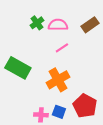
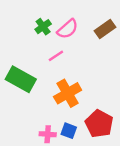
pink semicircle: (58, 25) -> (68, 29), turned 138
pink line: (62, 48) -> (56, 56), moved

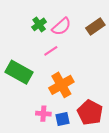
blue square: (69, 131) -> (62, 119), turned -32
pink cross: (48, 134) -> (43, 114), moved

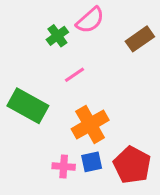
pink semicircle: (61, 27) -> (90, 20), moved
blue square: (62, 119) -> (92, 162), moved

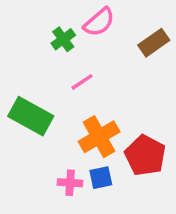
red pentagon: (132, 165) -> (145, 155), moved

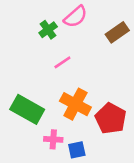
green rectangle: (31, 116) -> (27, 109), moved
orange cross: (99, 137) -> (75, 104), turned -32
blue square: (101, 178) -> (77, 150), moved

